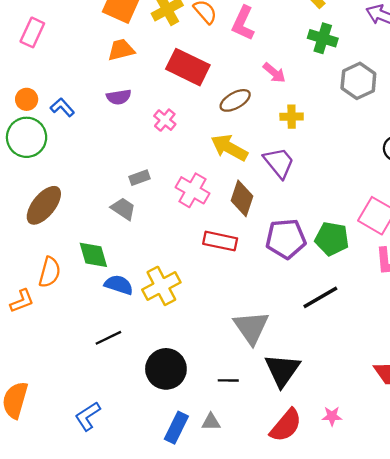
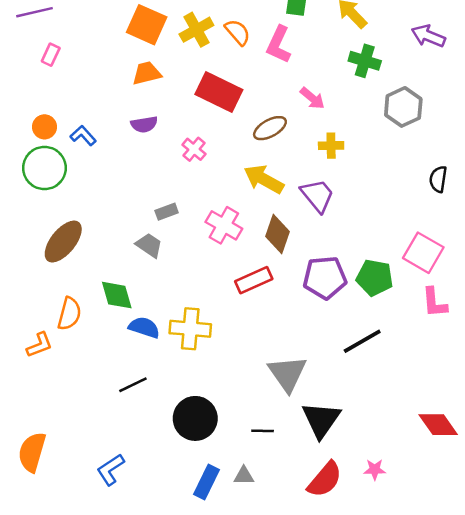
pink rectangle: (32, 32) -> (51, 55), size x0.7
red rectangle: (220, 241) -> (254, 280), turned -36
yellow cross: (161, 286) -> (190, 329), turned 33

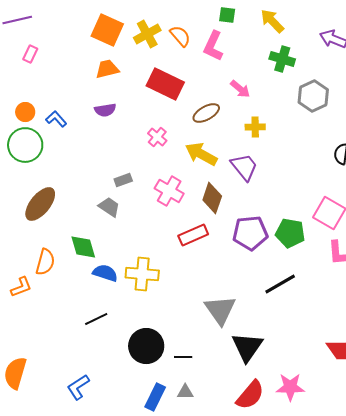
pink cross: (194, 149) -> (157, 137), moved
black line: (263, 431) -> (183, 357), moved
pink star: (375, 470) -> (290, 387), size x1.6

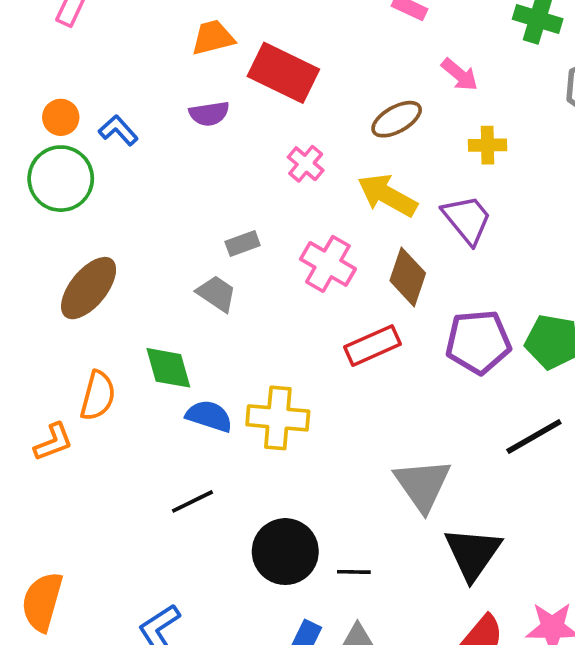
red rectangle: (165, 84) -> (283, 73), moved

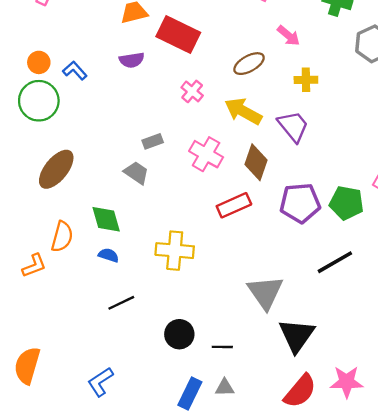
blue semicircle: (209, 416) -> (108, 255), moved, size x0.7
black circle: (285, 552) -> (179, 334), size x0.7

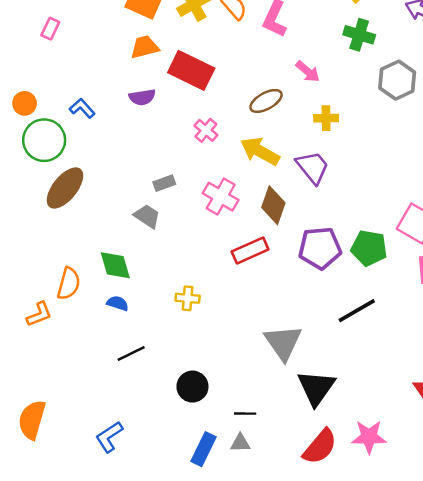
orange circle: (39, 62) -> (25, 103), moved
brown ellipse: (56, 169) -> (65, 188), moved
yellow cross: (175, 251) -> (188, 298), size x0.6
black line: (222, 347) -> (245, 414), moved

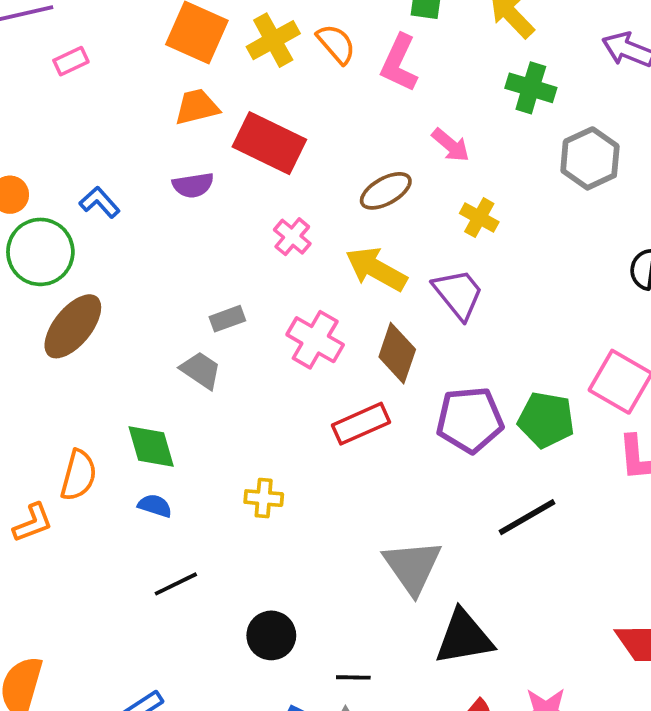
pink rectangle: (50, 29) -> (71, 61), moved, turned 40
yellow cross: (326, 118) -> (479, 218), turned 30
black triangle: (316, 388) -> (464, 637), turned 45

